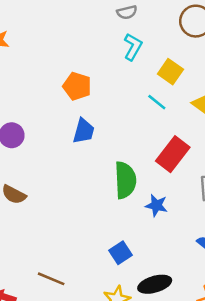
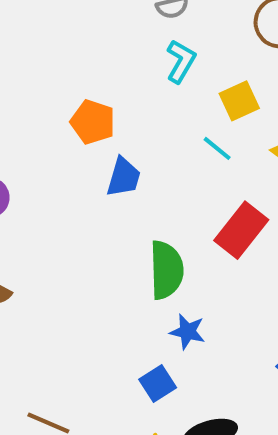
yellow square: (170, 72) -> (239, 101), turned 30
blue trapezoid: (84, 131) -> (124, 177), moved
blue star: (156, 205) -> (187, 332), moved

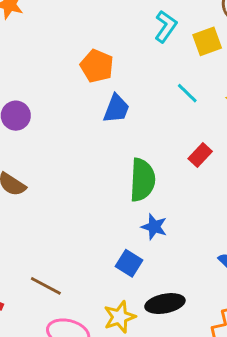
yellow square: (239, 101) -> (207, 41), moved
red rectangle: (241, 230) -> (200, 155), size x0.6
blue square: (158, 383) -> (129, 263), turned -30

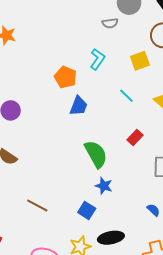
cyan L-shape: (166, 26) -> (98, 59), moved
green semicircle: (142, 180) -> (96, 154), turned -32
brown line: (46, 286) -> (37, 206), moved

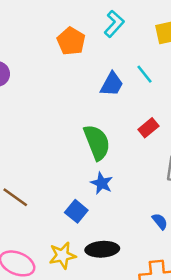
blue trapezoid: (79, 106) -> (112, 84), moved

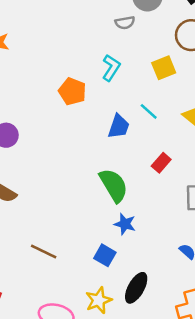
black ellipse: (102, 249) -> (136, 288), turned -48

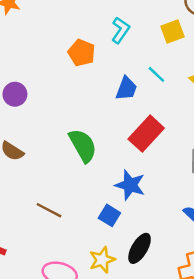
red rectangle: (161, 163) -> (146, 134), moved, size x1.8
green semicircle: (114, 185) -> (83, 145), moved
blue star: (125, 224) -> (130, 185), size x1.4

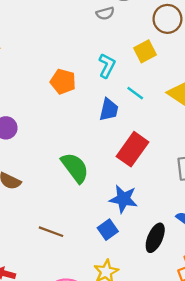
cyan L-shape: (120, 30) -> (107, 66), moved
blue square: (109, 215) -> (108, 230), turned 30
black ellipse: (140, 248) -> (155, 238), moved

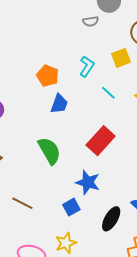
blue trapezoid: (109, 110) -> (59, 104), moved

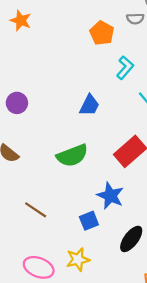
orange pentagon: (48, 76) -> (102, 33), moved
green semicircle: (49, 151) -> (72, 156), turned 92

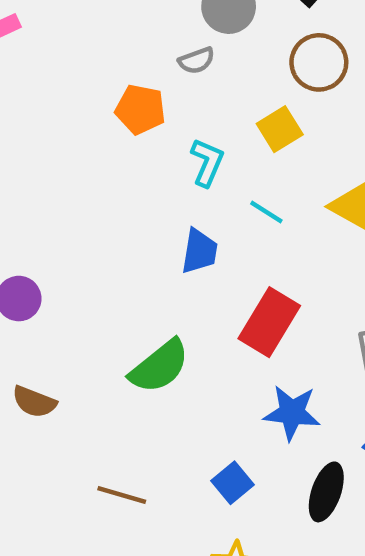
blue trapezoid: (89, 105) -> (199, 251), moved
blue star: (110, 196) -> (292, 413), moved

